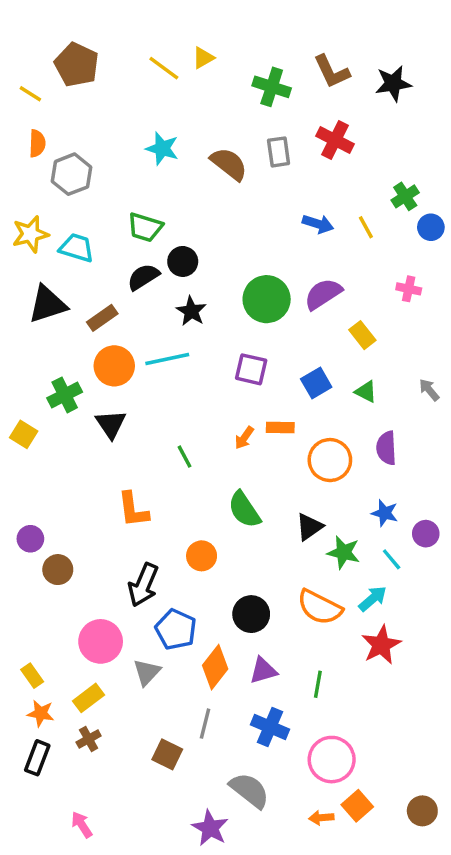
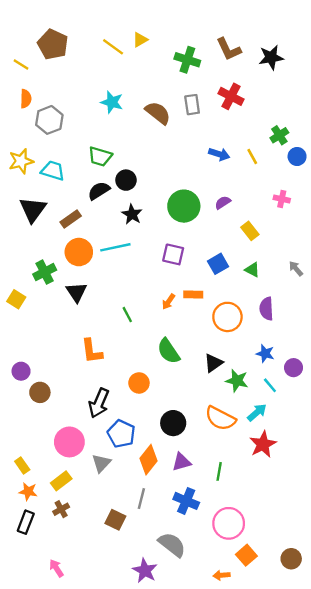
purple semicircle: (323, 294) -> (223, 202), size x0.6
black triangle: (48, 304) -> (33, 210), turned -36
orange arrow: (321, 818) -> (222, 575), moved

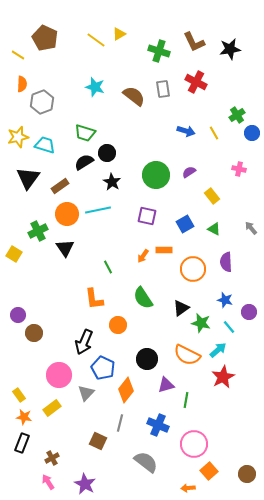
orange L-shape: (92, 351) -> (94, 299), moved
purple triangle: (181, 462) -> (166, 385), moved
brown cross: (61, 509) -> (52, 458), moved
purple star: (145, 571) -> (85, 484), moved

